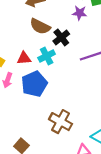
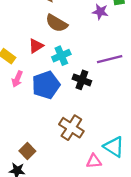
black cross: (61, 37) -> (82, 80), moved, turned -35
red triangle: (24, 58) -> (36, 46), moved, turned -32

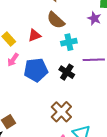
cyan cross: (61, 56) -> (69, 42), moved
brown cross: (71, 128) -> (61, 112), moved

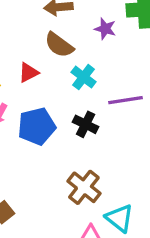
purple star: (94, 18) -> (105, 29), moved
cyan cross: (69, 42) -> (84, 77), turned -35

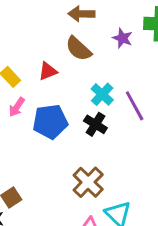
cyan cross: (84, 77) -> (102, 94), moved
purple line: (126, 100) -> (135, 106), turned 64

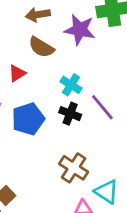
purple star: (122, 38) -> (80, 30), size x1.6
purple line: (135, 106) -> (102, 107), moved

